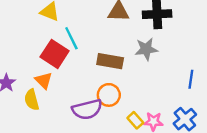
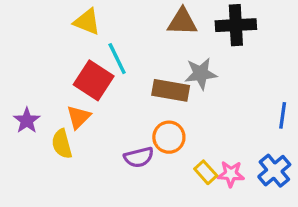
gray star: (146, 49) -> (201, 74), moved
orange triangle: (44, 80) -> (79, 117), turned 30
purple semicircle: (87, 109) -> (139, 157), size x0.7

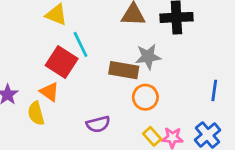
orange triangle: (79, 117) -> (49, 92), turned -40
orange circle: (169, 137) -> (145, 97), moved

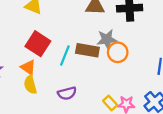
cyan line: (81, 44) -> (65, 56), moved, turned 48
orange circle: (145, 97) -> (118, 52), moved
yellow semicircle: (36, 113) -> (30, 85), moved

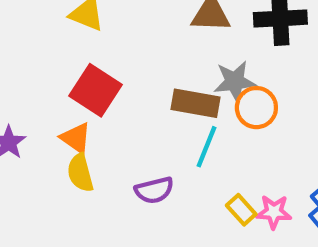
cyan line: (65, 56) -> (206, 147), moved

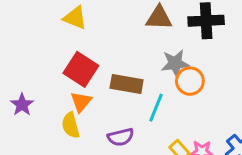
brown rectangle: (196, 103) -> (127, 84), moved
orange triangle: (76, 138) -> (81, 102), moved, turned 35

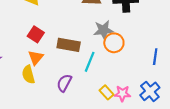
red square: (81, 69) -> (36, 34), size x0.7
purple semicircle: (121, 137) -> (64, 83), turned 132

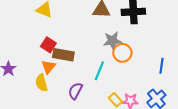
brown rectangle: (69, 45) -> (63, 55), moved

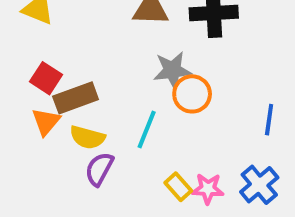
brown rectangle: (63, 55) -> (76, 98), turned -30
yellow semicircle: (41, 83) -> (87, 137), moved, turned -60

